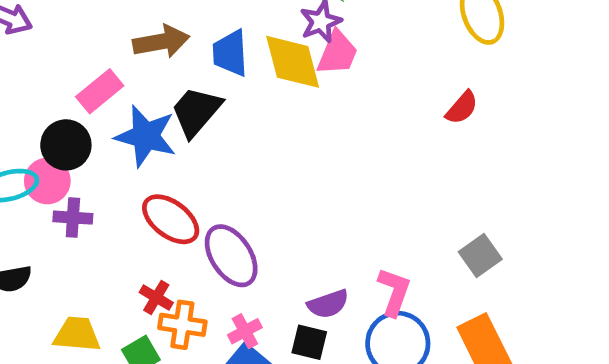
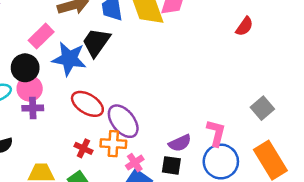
pink circle: (47, 181) -> (30, 89), moved
orange cross: (182, 325) -> (113, 144), moved

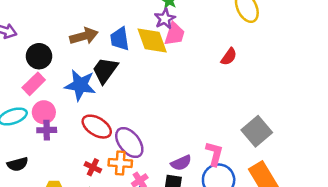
red semicircle: (244, 26) -> (229, 57), moved
pink rectangle: (41, 36) -> (34, 84), moved
black circle: (25, 68) -> (39, 56), moved
gray square: (262, 108) -> (257, 131), size x1.4

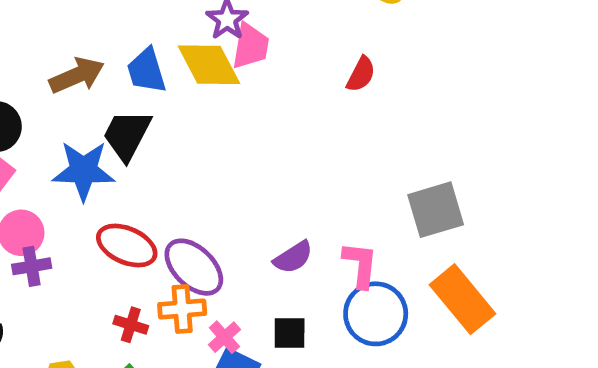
gray square: (257, 131) -> (436, 210), turned 32
purple semicircle: (181, 163) -> (293, 257), moved

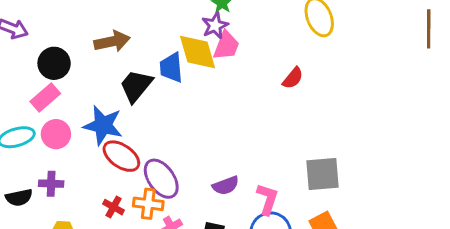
blue trapezoid: (146, 71) -> (171, 68), moved
blue star: (84, 171) -> (103, 125), moved
purple cross: (32, 266) -> (51, 184), moved

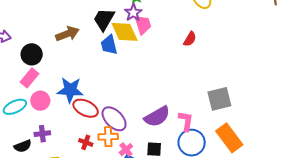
pink trapezoid: (226, 46) -> (143, 25), turned -30
black trapezoid: (136, 86) -> (104, 19), moved
purple semicircle: (226, 186) -> (157, 117), size x1.5

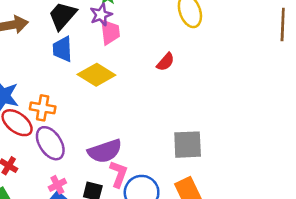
yellow diamond: (125, 32) -> (96, 75), moved, turned -44
pink L-shape: (186, 121) -> (119, 174), moved
orange cross: (108, 137) -> (43, 108), moved

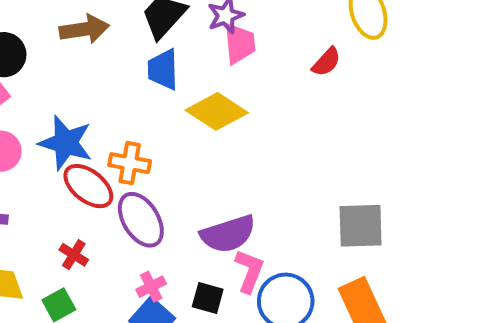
red semicircle: (166, 62) -> (326, 62), moved

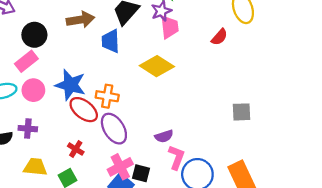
blue trapezoid: (163, 69) -> (111, 41), moved
gray square: (361, 226) -> (241, 112), moved, size x0.7
purple semicircle: (228, 234) -> (164, 136), size x0.6
pink cross: (151, 287) -> (120, 167), size x1.5
black square: (208, 298) -> (141, 173), moved

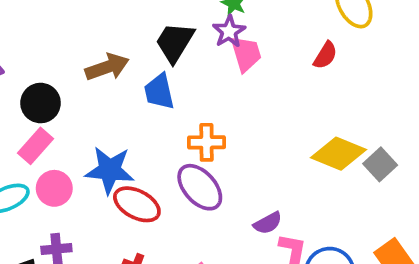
yellow diamond: (157, 66) -> (338, 154), moved
orange cross: (107, 96) -> (207, 142), moved
gray square: (241, 112) -> (380, 164), turned -30
purple ellipse: (114, 129) -> (200, 187), moved

